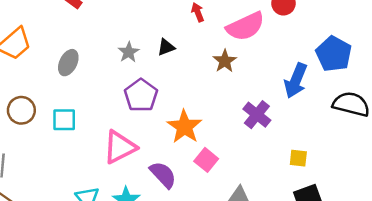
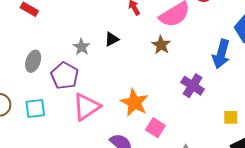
purple pentagon: (141, 95) -> (65, 76), moved
pink triangle: (120, 147) -> (87, 107), moved

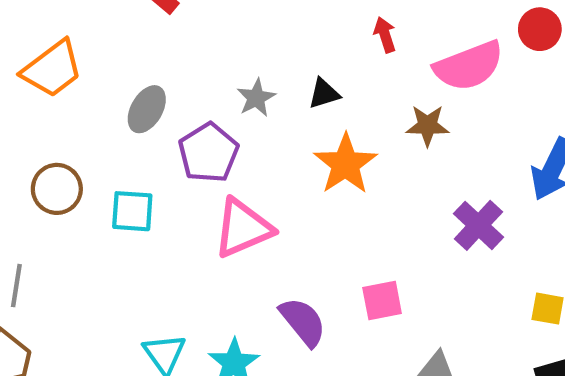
brown star: (161, 45) -> (427, 126), turned 30
orange star: (134, 103) -> (345, 164), moved
pink square: (155, 128) -> (382, 301), turned 36

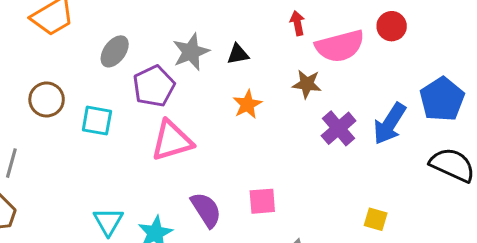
red arrow: (385, 35) -> (297, 23), moved
gray star: (256, 98) -> (191, 52), size x1.4
orange star: (345, 164) -> (247, 104), size x0.7
purple cross: (478, 225) -> (339, 128), moved

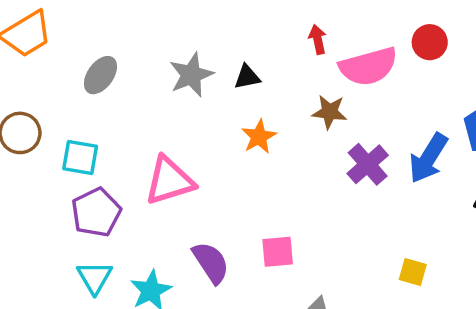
purple pentagon: (154, 86) -> (96, 212), moved

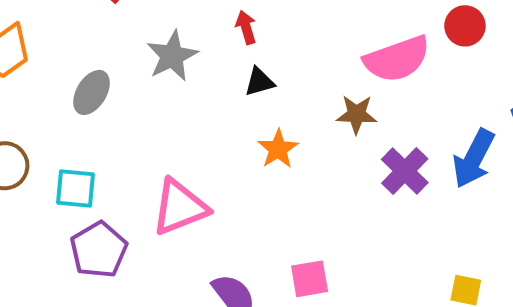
red arrow: (318, 40) -> (246, 27), moved
gray star: (191, 75) -> (172, 56), moved

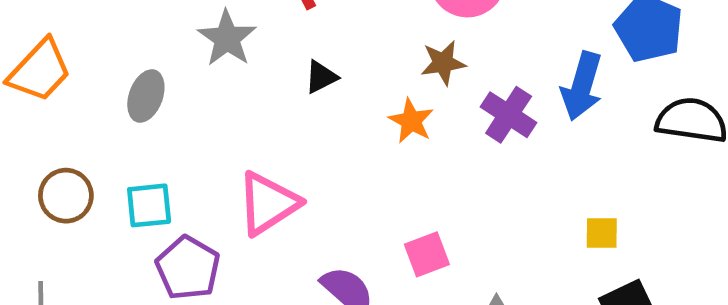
black triangle: (259, 82) -> (321, 77), moved
orange star: (278, 149) -> (411, 121), moved

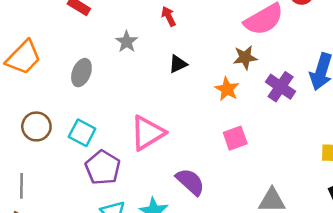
gray star: (227, 38) -> (127, 42), size x0.7
cyan square: (149, 205) -> (82, 133), turned 32
pink square: (427, 254) -> (235, 138), moved

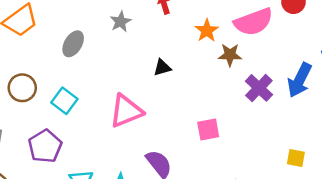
black triangle: (178, 64) -> (162, 68), moved
orange star: (227, 89) -> (207, 31), moved
purple pentagon: (103, 168) -> (45, 146), moved

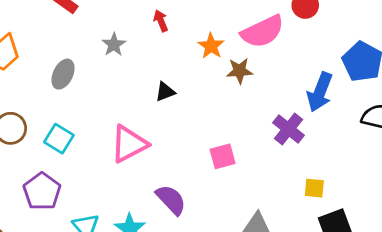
purple cross: (259, 88) -> (289, 129), moved
yellow square: (296, 158) -> (314, 188), moved

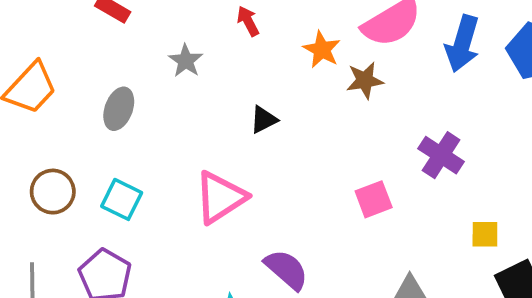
blue arrow: (320, 92) -> (462, 44), moved
pink square: (223, 156) -> (374, 199), moved

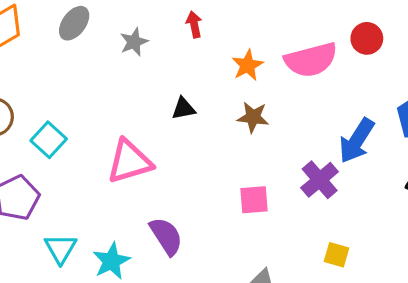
blue arrow: (462, 44) -> (357, 141), moved
brown star: (365, 80) -> (253, 117), moved
gray ellipse: (119, 109) -> (74, 23), moved

